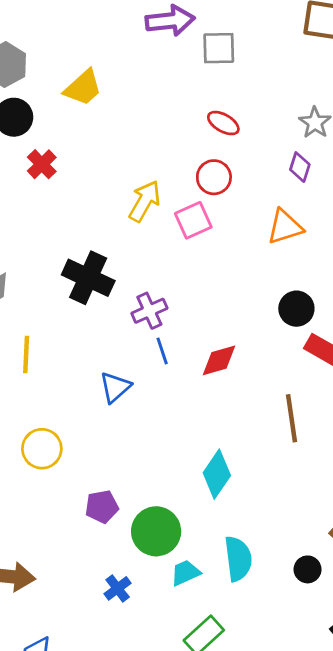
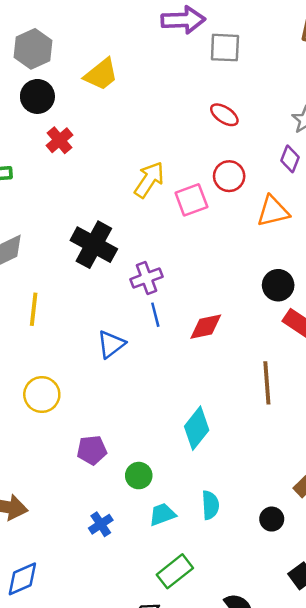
red circle: (214, 177) -> (229, 176), moved
green circle: (156, 531) -> (139, 476), size x0.6
cyan semicircle: (238, 559) -> (210, 505), size x0.7

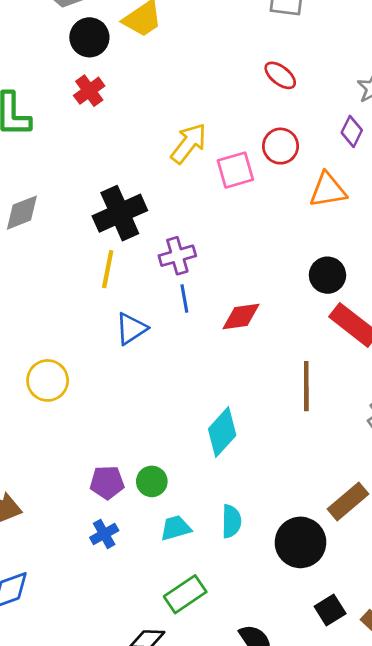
black circle: (37, 96) -> (89, 37), moved
black cross: (94, 245) -> (120, 213), turned 33
yellow line: (34, 309) -> (108, 269), moved
purple pentagon: (92, 450) -> (107, 482), moved
black circle: (272, 519) -> (300, 542), size x1.8

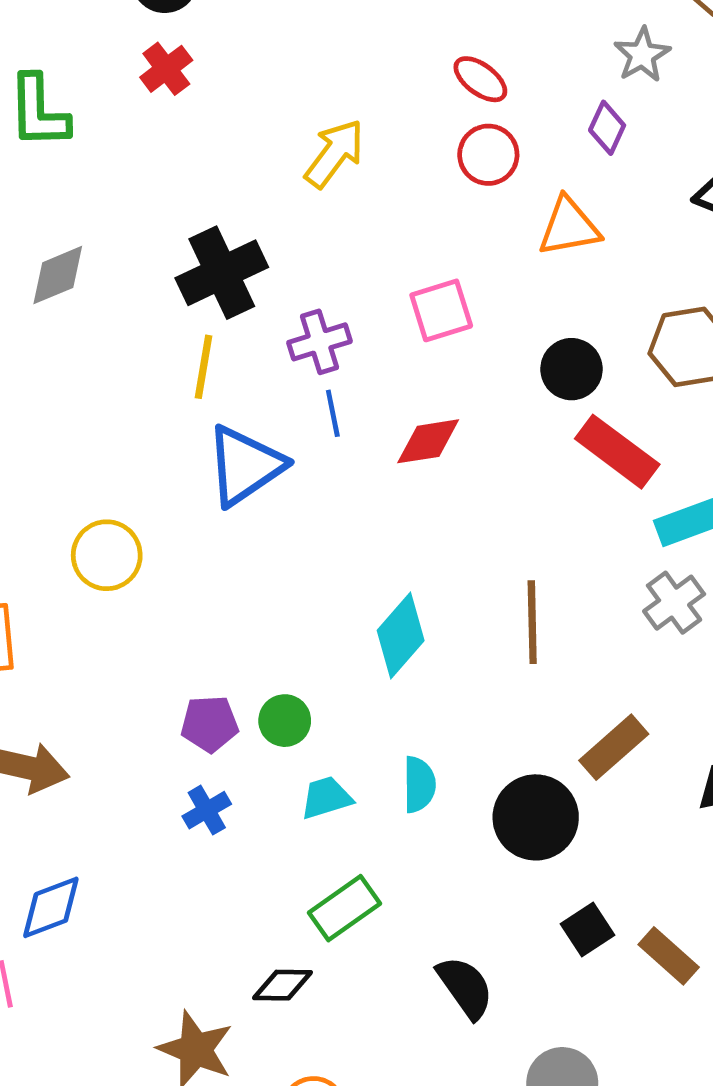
red ellipse: (280, 75) -> (480, 79), moved
pink square: (235, 170) -> (441, 310), moved
blue triangle: (131, 329) -> (245, 466), size x1.5
brown line: (306, 386) -> (532, 622), moved

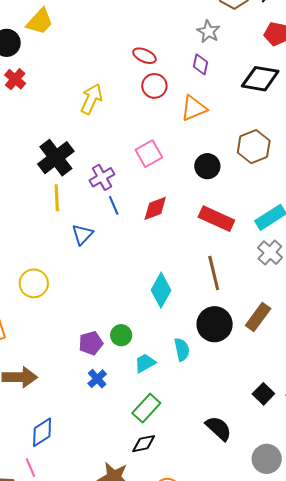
red rectangle: (617, 452) -> (216, 219), moved
blue triangle: (245, 466) -> (82, 234), size x0.6
black circle: (536, 817) -> (215, 324), moved
green rectangle: (344, 908) -> (146, 408), moved

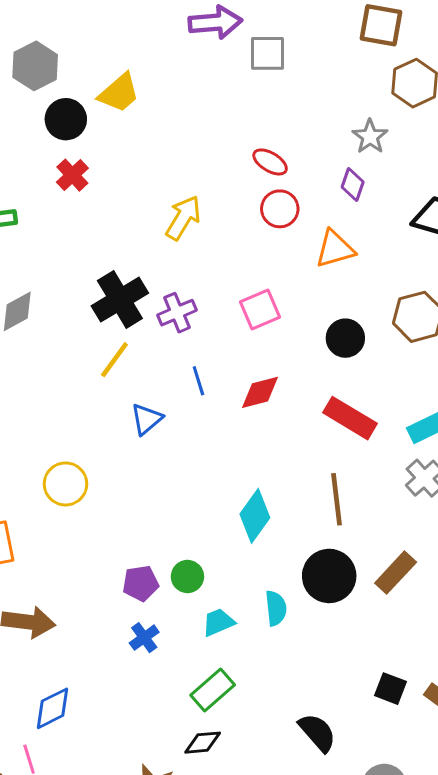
purple cross: (102, 177) -> (177, 313), moved
yellow line: (57, 198) -> (114, 360), turned 32
black square: (263, 394) -> (390, 689), turned -30

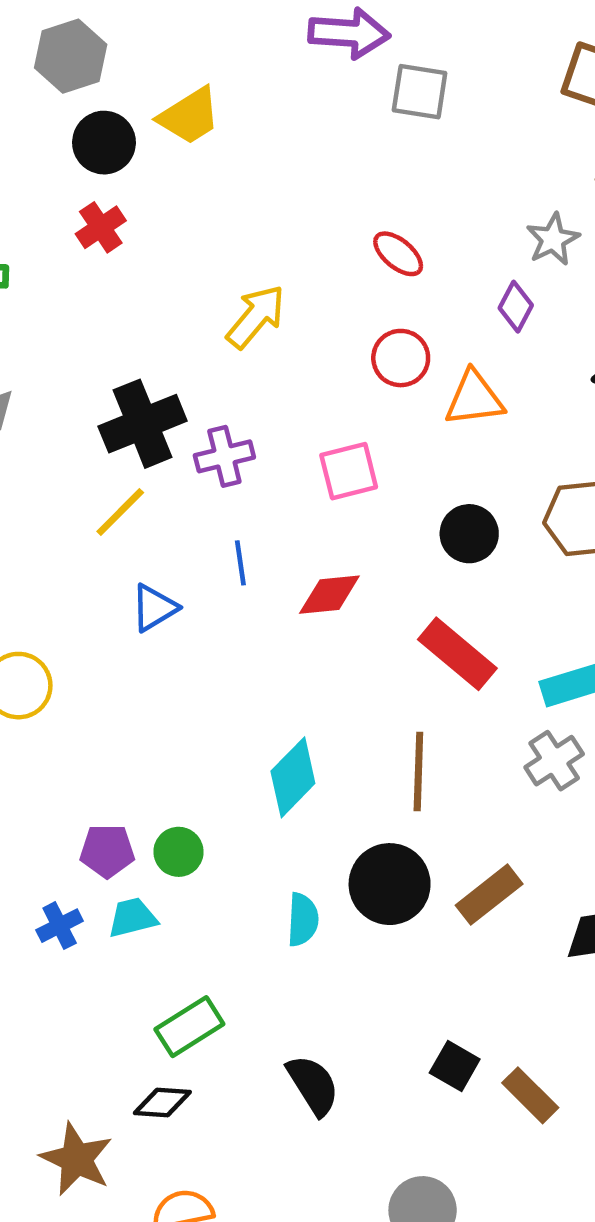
red circle: (280, 209) -> (401, 358), moved
cyan trapezoid: (218, 622) -> (132, 918), moved
blue cross: (144, 638) -> (60, 926), moved
black semicircle: (317, 733) -> (313, 1085), moved

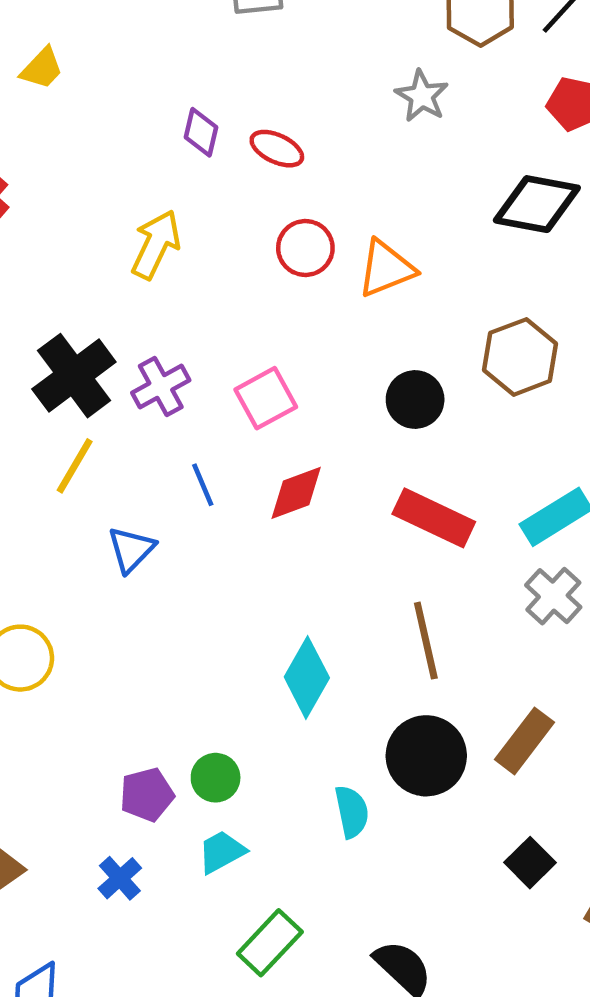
yellow trapezoid: (189, 116) -> (42, 68), size x0.7
purple diamond: (516, 307) -> (201, 132), moved
pink square: (349, 471) -> (266, 398), moved
cyan trapezoid: (132, 918) -> (222, 852), moved
black square: (455, 1066) -> (530, 863), moved, turned 30

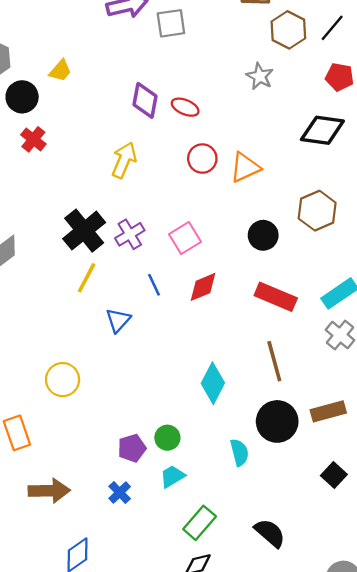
purple diamond: (201, 132) -> (145, 100), size x1.4
brown rectangle: (525, 741) -> (328, 411), turned 40

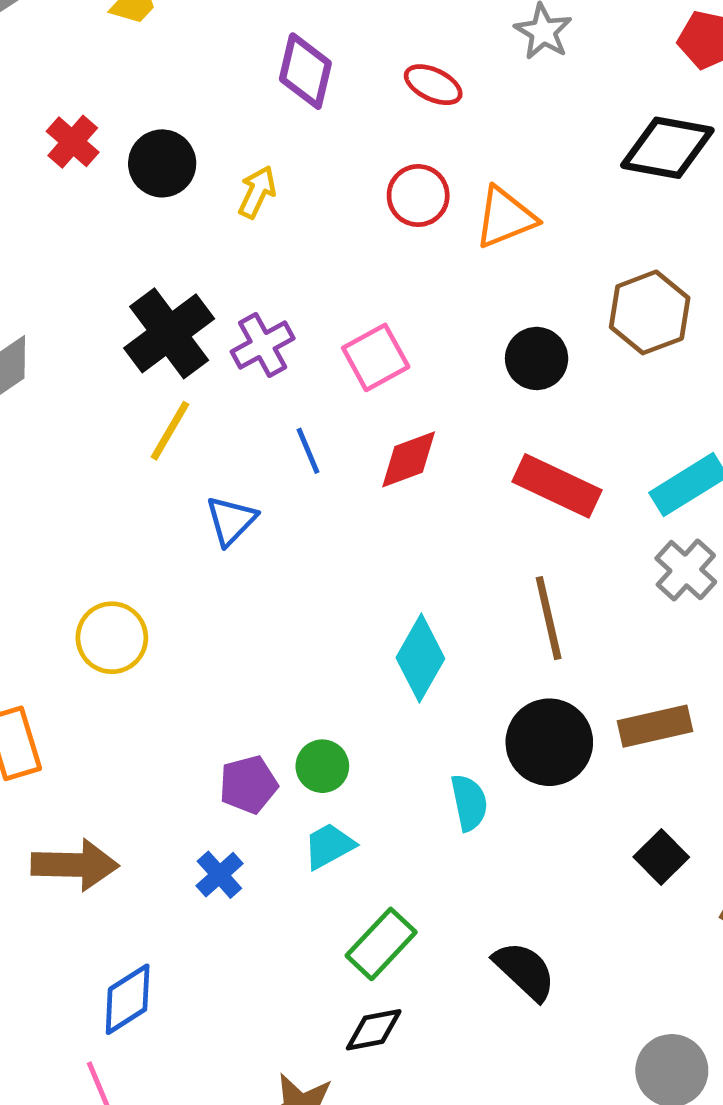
black circle: (22, 97) -> (162, 163), moved
red ellipse: (185, 107) -> (433, 85), moved
yellow arrow: (124, 160) -> (257, 192), size x0.7

